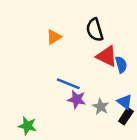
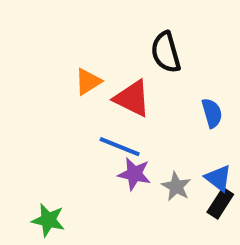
orange triangle: (54, 37) -> (88, 82), moved
red triangle: (107, 56) -> (132, 98), moved

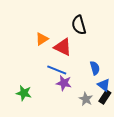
blue semicircle: (212, 113) -> (95, 68), moved
gray star: (176, 186) -> (86, 99), moved
green star: (48, 220) -> (24, 93), moved

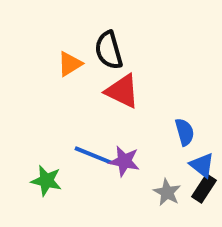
black semicircle: (79, 25) -> (109, 50), moved
orange triangle: (42, 39) -> (70, 64), moved
blue line: (57, 70) -> (93, 155), moved

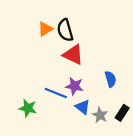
orange triangle: (70, 64) -> (45, 29), moved
purple star: (124, 161) -> (74, 86), moved
blue triangle: (202, 165) -> (83, 107), moved

